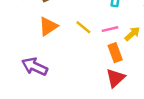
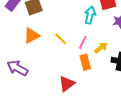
pink line: (110, 29) -> (83, 42), turned -56
red triangle: (116, 78) -> (67, 84), moved

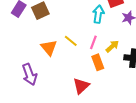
orange triangle: (32, 36) -> (49, 48), moved, turned -36
purple arrow: (17, 68) -> (29, 74), turned -135

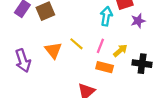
orange rectangle: (98, 62) -> (105, 67), turned -56
purple arrow: (29, 74) -> (23, 61), moved

